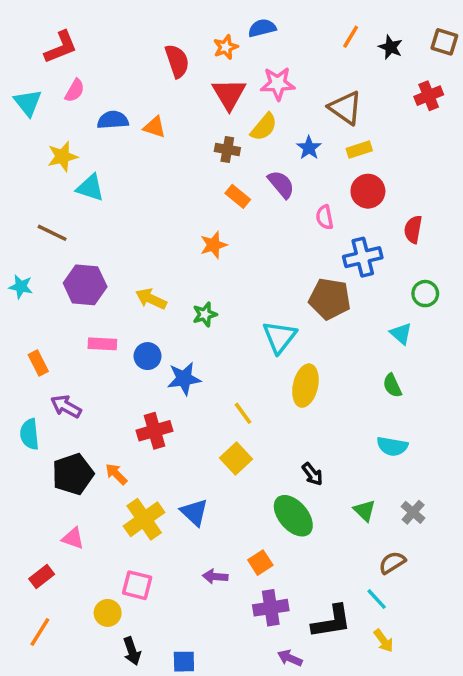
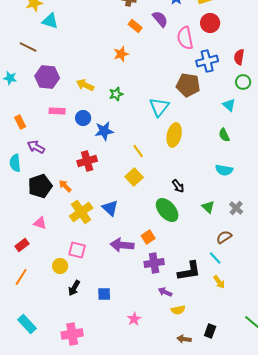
pink semicircle: (325, 217) -> (185, 38), size x1.6
red semicircle: (413, 229) -> (239, 57), moved
purple arrow: (215, 576) -> (122, 245), size x1.6
black arrow: (132, 651) -> (74, 288), turned 49

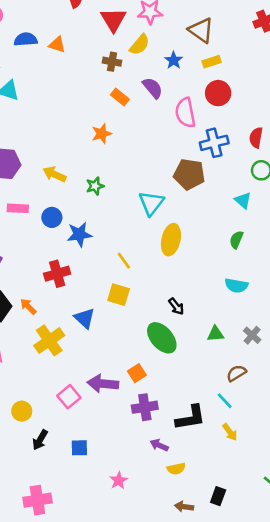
green semicircle: (224, 135) -> (236, 240), turned 48
yellow square: (134, 177) -> (119, 295), turned -30
green triangle: (208, 207) -> (215, 334), turned -48
blue triangle: (110, 208) -> (85, 318), moved
pink square: (77, 250) -> (69, 397), moved, turned 36

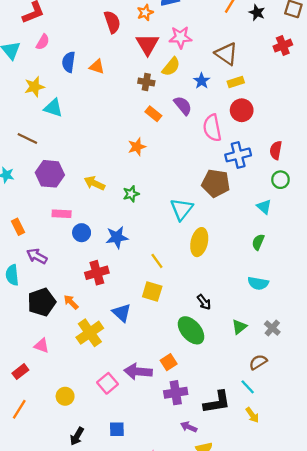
blue semicircle: (26, 39) -> (69, 62), turned -78
blue circle: (52, 217) -> (82, 233), moved
green triangle: (215, 334) -> (239, 327), turned -35
black arrow: (40, 440) -> (77, 436), moved

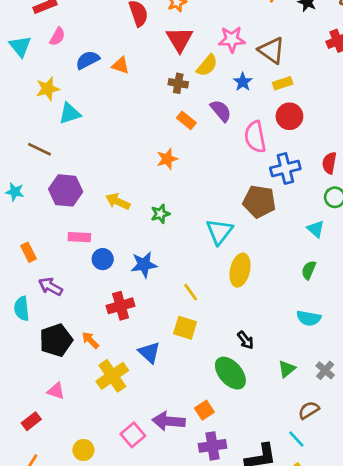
pink star: (180, 37) -> (232, 39), moved
blue semicircle: (69, 62) -> (88, 60), turned 54
cyan triangle: (53, 108) -> (70, 114), turned -36

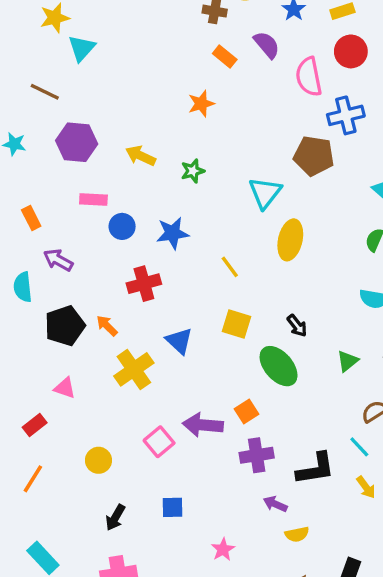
cyan triangle: (70, 114) -> (82, 48), turned -30
yellow square: (185, 328) -> (236, 324), moved

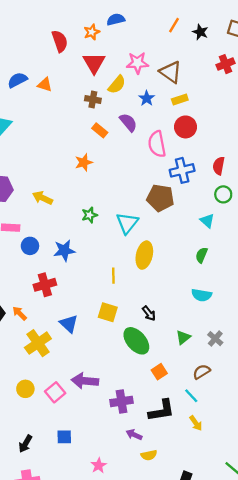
green star: (193, 171) -> (89, 215), moved
yellow line: (230, 267) -> (113, 276), moved, turned 35
orange square: (247, 412) -> (159, 372), moved
yellow circle: (98, 460) -> (25, 389), moved

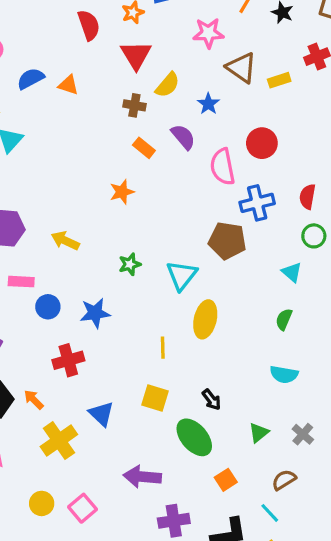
pink star: (137, 63) -> (208, 33), moved
yellow rectangle: (180, 99) -> (279, 80), moved
purple arrow: (85, 381) -> (142, 477), moved

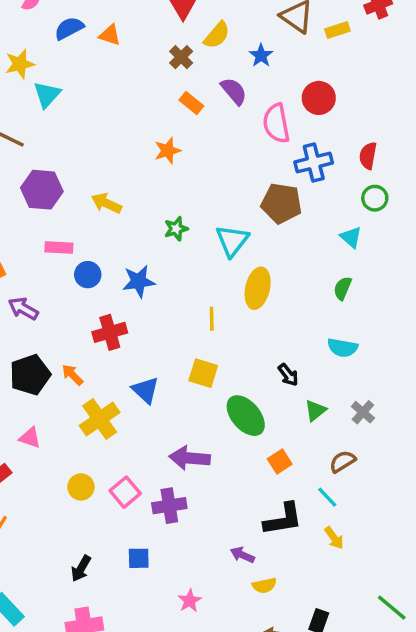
brown cross: (134, 105) -> (181, 57), turned 35
black arrow: (212, 400) -> (288, 375), moved
purple cross: (174, 521) -> (169, 506), moved

